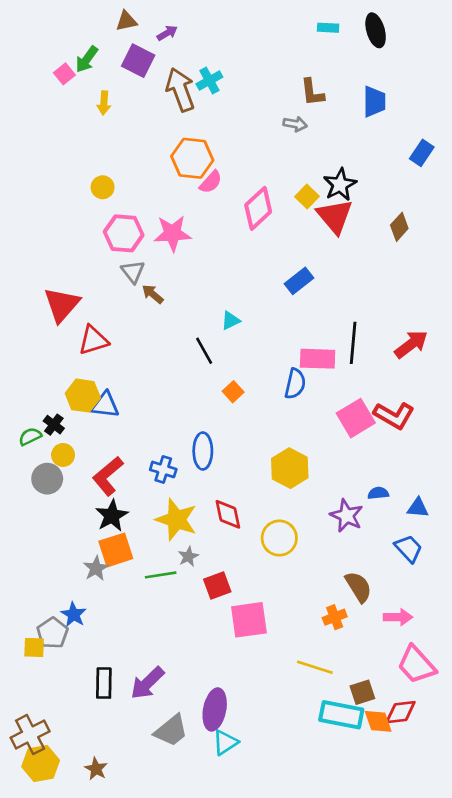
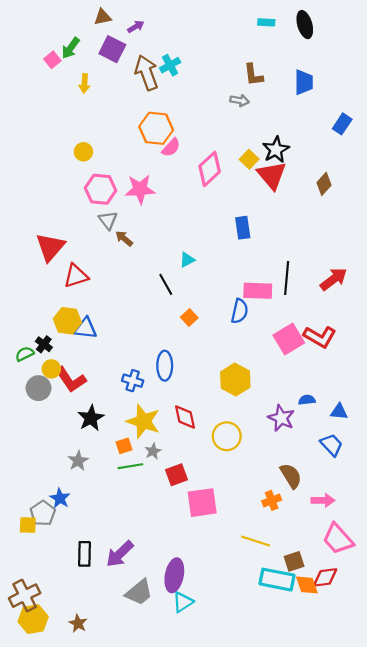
blue rectangle: (299, 281) -> (243, 228), turned -60
red L-shape: (108, 476) -> (71, 380), moved, turned -84
orange square: (116, 550) -> (124, 446), moved, size x0.6

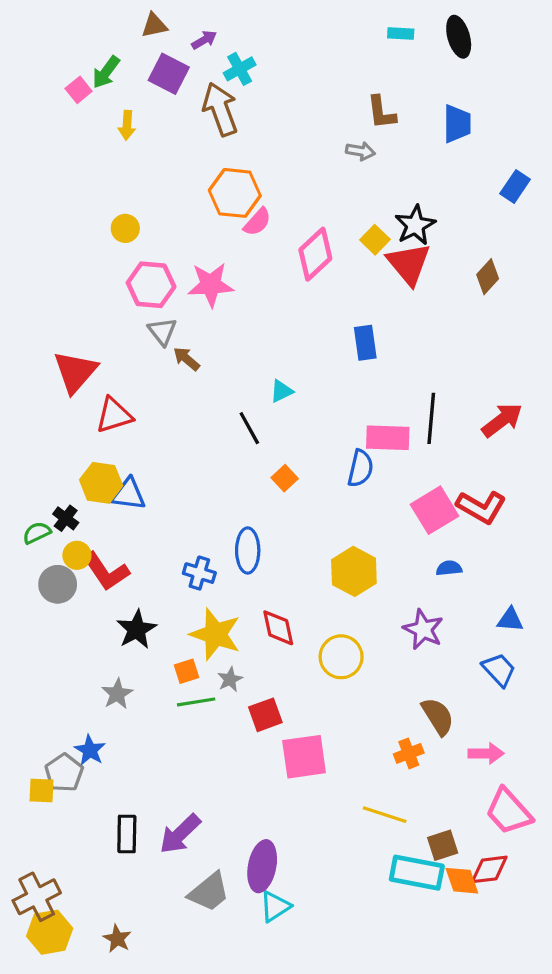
cyan cross: (170, 65) -> (240, 69), moved
blue semicircle: (307, 400) -> (449, 568), moved

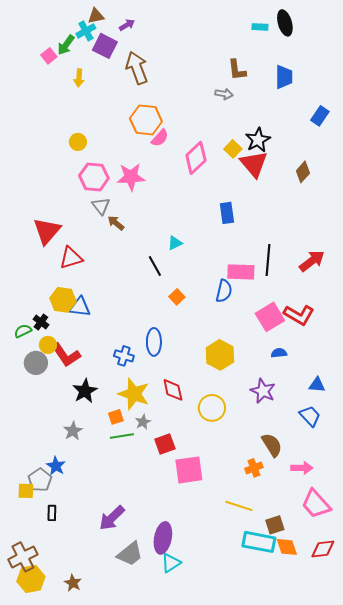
cyan rectangle: (401, 34) -> (260, 27), moved
cyan cross: (240, 69) -> (86, 31), moved
black rectangle: (127, 834) -> (52, 513), moved, size x0.7
red diamond: (489, 869) -> (323, 549), moved

